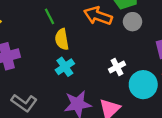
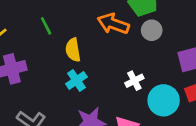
green line: (50, 16) -> (46, 26), moved

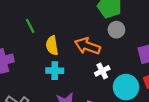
orange arrow: (113, 24) -> (87, 46), moved
cyan cross: (76, 80) -> (55, 71), turned 35

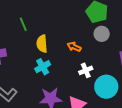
orange arrow: (87, 46) -> (74, 47), size x0.6
cyan cross: (55, 71) -> (43, 67), turned -35

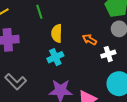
white cross: (86, 70) -> (108, 54), moved

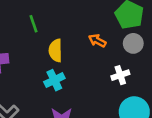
orange arrow: (89, 40) -> (97, 41), moved

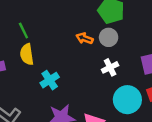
gray circle: (133, 43) -> (109, 37), moved
yellow semicircle: (56, 50) -> (27, 54), moved

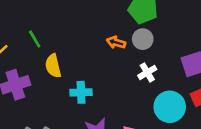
green line: (23, 30) -> (35, 39), moved
cyan cross: (50, 80) -> (81, 92), turned 36

